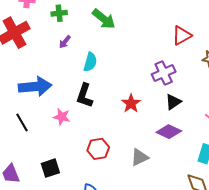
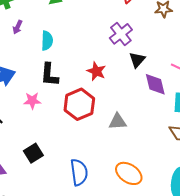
purple diamond: (169, 132) -> (155, 84), moved, turned 65
red hexagon: (98, 149) -> (79, 104), moved, size x1.4
gray triangle: (140, 157) -> (118, 122), turned 36

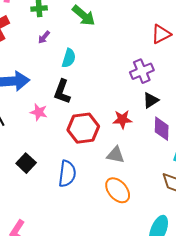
red star: (96, 71) -> (122, 119), moved, turned 30
black square: (33, 153) -> (26, 163), turned -30
blue semicircle: (79, 172) -> (67, 174), moved
orange ellipse: (129, 173) -> (118, 190), moved

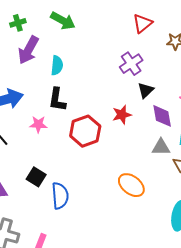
purple arrow: (44, 37) -> (28, 50), size x2.0
gray triangle: (115, 155) -> (161, 147), moved
blue semicircle: (67, 174) -> (60, 196), moved

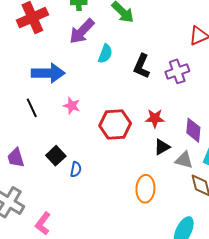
black triangle: (146, 90) -> (162, 147), moved
black L-shape: (57, 100) -> (142, 66), moved
orange ellipse: (131, 185) -> (145, 189), turned 40
blue semicircle: (60, 196) -> (76, 169), moved, size x0.6

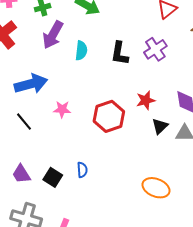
black square: (56, 156) -> (53, 177), moved
orange ellipse: (145, 189) -> (156, 188), moved, turned -56

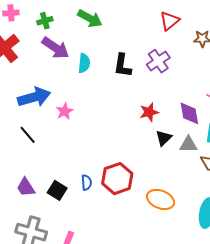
purple arrow: (53, 35) -> (55, 48), turned -84
pink star: (62, 109) -> (65, 111), moved, turned -30
red hexagon: (109, 116) -> (117, 179), moved

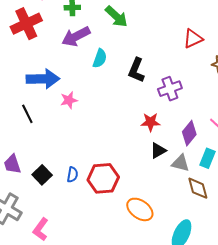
purple arrow: (55, 48) -> (76, 36), turned 104
purple cross: (158, 61) -> (170, 89), moved
purple diamond: (189, 113) -> (189, 133), turned 35

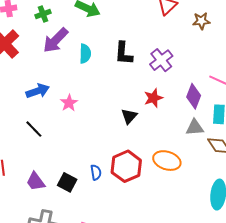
blue arrow: (43, 79) -> (38, 91), size x0.7
black triangle: (158, 151) -> (129, 116), moved
orange ellipse: (140, 209) -> (167, 161), moved

